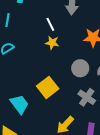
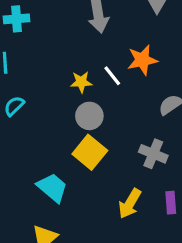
white line: (50, 24) -> (112, 76), moved
gray circle: (80, 68) -> (89, 116), moved

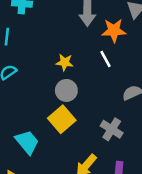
orange star: (142, 60) -> (114, 31), moved
white line: (112, 76) -> (105, 59), moved

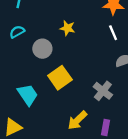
white line: (105, 59) -> (113, 33), moved
gray circle: (66, 90) -> (42, 49), moved

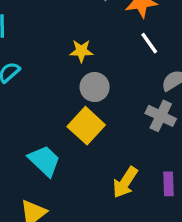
gray circle: (42, 49) -> (95, 87), moved
gray cross: (103, 91) -> (161, 116), moved

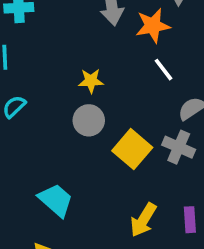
gray circle: (95, 87) -> (89, 120), moved
yellow square: (86, 126) -> (132, 149), moved

